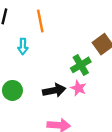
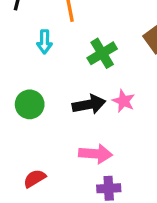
green cross: (81, 65) -> (102, 53), moved

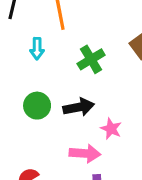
pink star: (124, 101) -> (111, 129), moved
green circle: (30, 104) -> (37, 106), moved

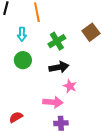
green circle: (37, 106) -> (23, 60), moved
black arrow: (79, 107) -> (59, 67), moved

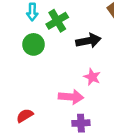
green cross: (57, 41) -> (57, 21), moved
black arrow: (59, 67) -> (88, 41), moved

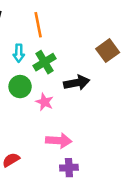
pink star: (92, 77) -> (45, 102), moved

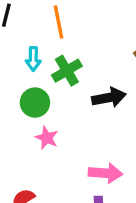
pink star: (45, 102) -> (47, 138), moved
pink arrow: (59, 141) -> (106, 173), moved

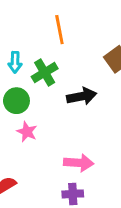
orange line: (58, 22) -> (59, 30), moved

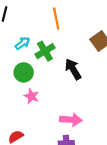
cyan arrow: (15, 62) -> (22, 43), turned -128
black arrow: (82, 96) -> (73, 69), turned -110

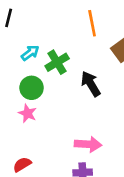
orange line: (56, 19) -> (92, 23), moved
pink star: (31, 96) -> (27, 113), moved

